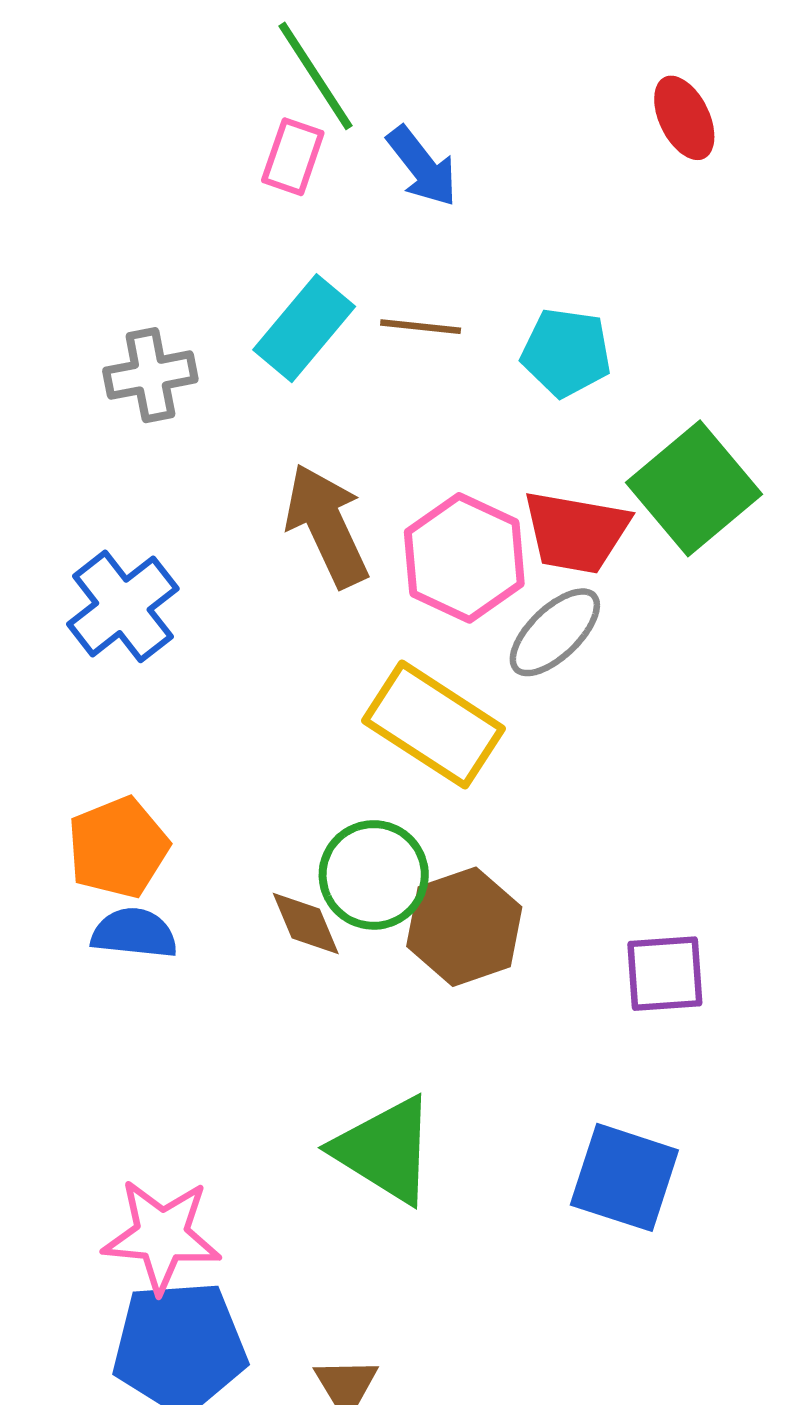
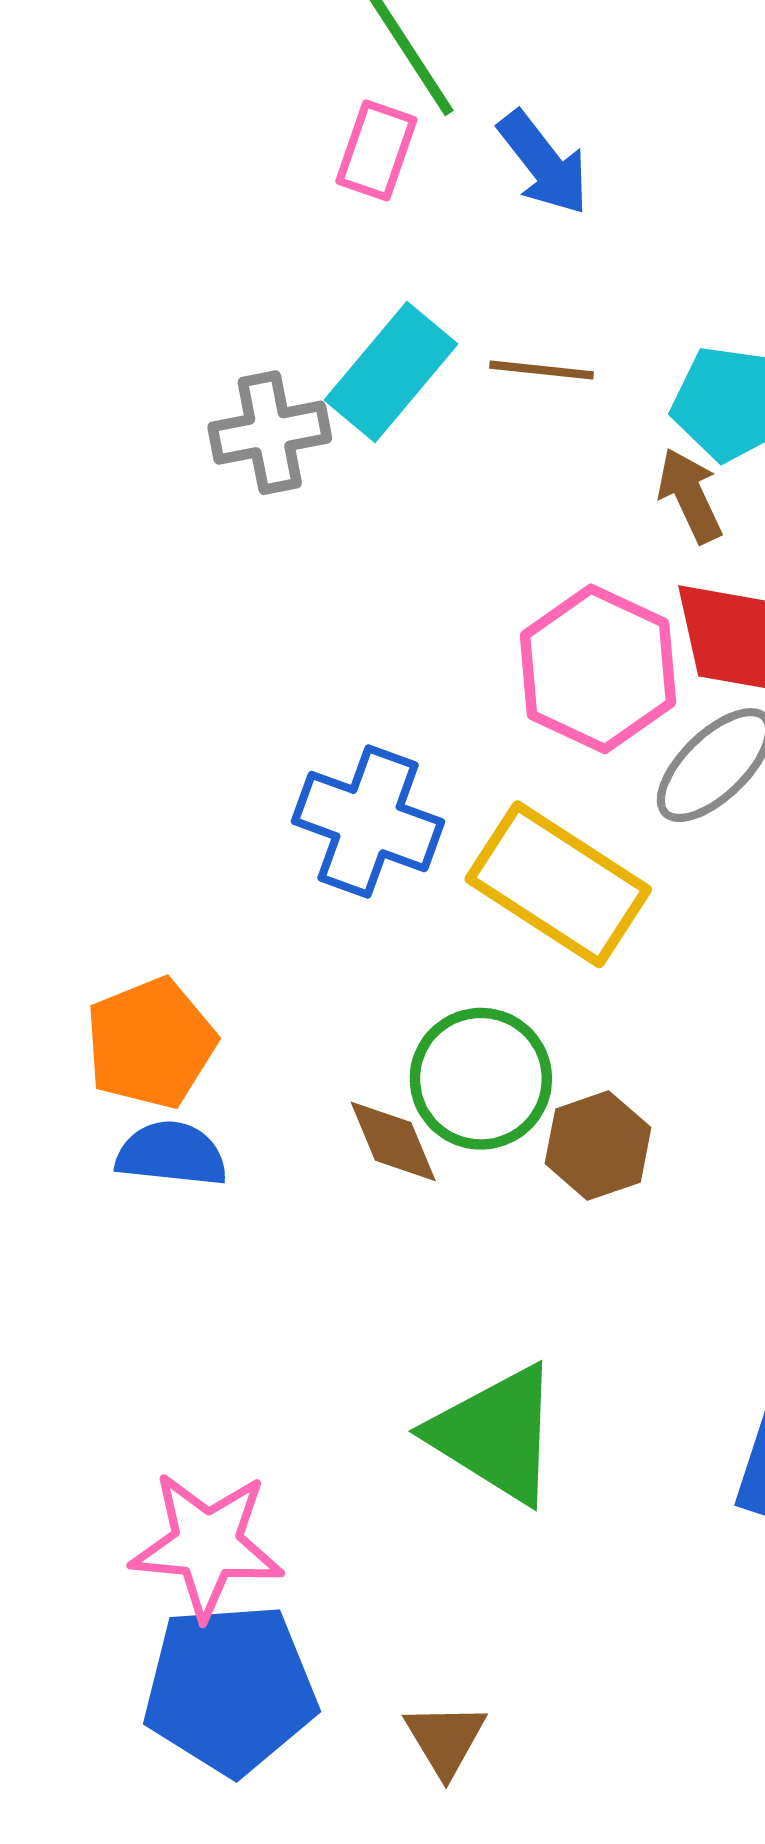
gray cross: (150, 375) -> (270, 433), moved
brown arrow: (327, 526) -> (690, 495), moved, size x0.6
blue cross: (123, 606) -> (368, 822), moved, turned -32
brown hexagon: (464, 927) -> (598, 1146), size x0.7

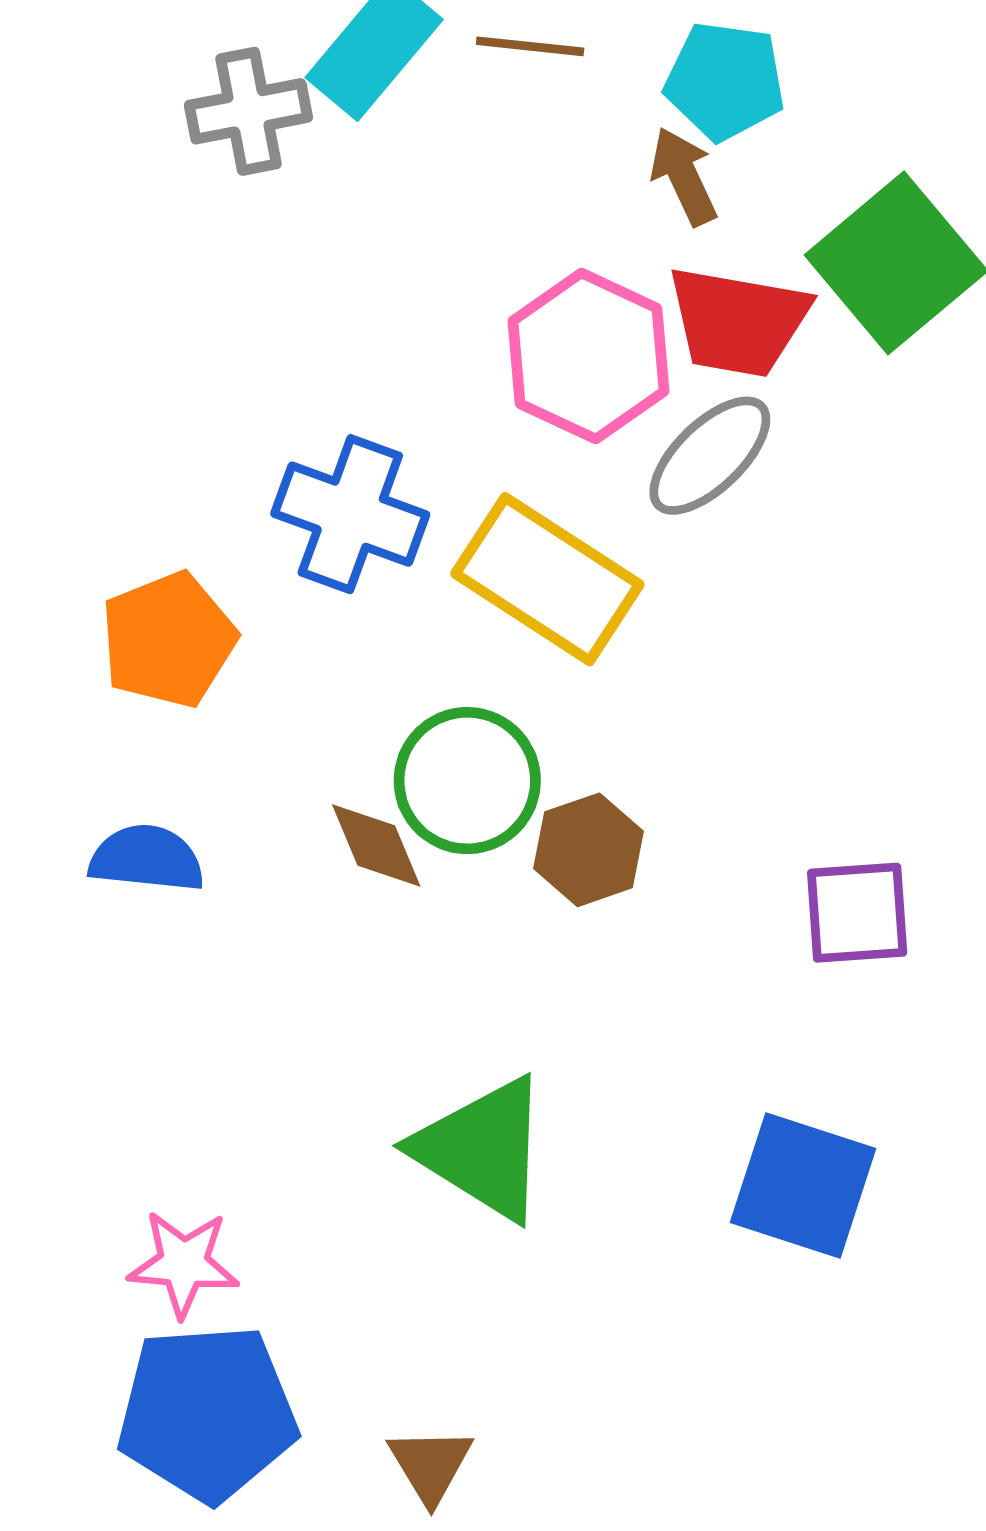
orange pentagon: (151, 1043) -> (168, 640), moved
pink star: (207, 1545) -> (184, 1264), size x0.7

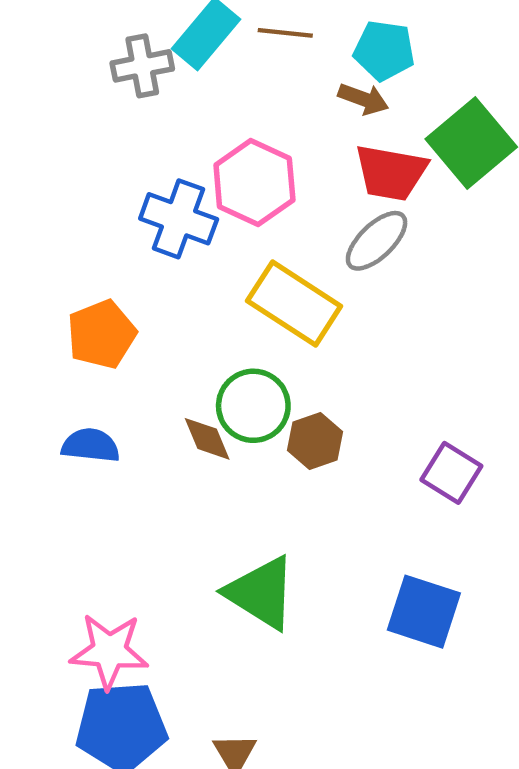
brown arrow: (684, 176) -> (363, 99), turned 135
pink hexagon: (589, 356) -> (254, 183), moved
blue cross: (350, 514) -> (179, 219), moved
purple square: (857, 913) -> (451, 473), turned 36
pink star: (184, 1264) -> (109, 651), size x1.4

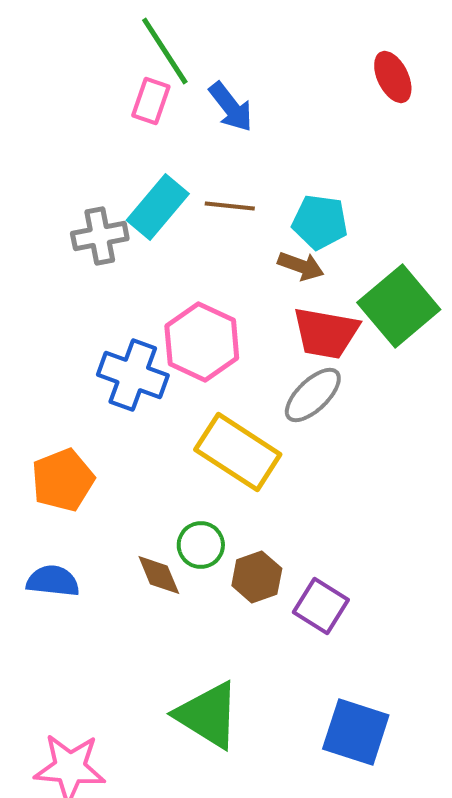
green circle: (253, 406) -> (201, 545), size x0.7
purple square: (451, 473) -> (321, 606), moved

